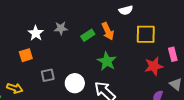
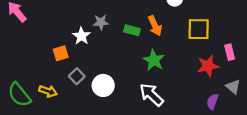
white star: (36, 33) -> (81, 36), moved
green rectangle: (88, 35) -> (132, 30), turned 48
gray square: (48, 75) -> (77, 76), moved, turned -32
white circle: (75, 83) -> (103, 85), moved

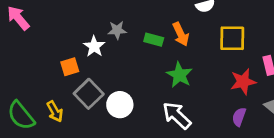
gray square: (77, 76) -> (89, 94), size x1.5
yellow arrow: (48, 91) -> (55, 111), turned 42
purple semicircle: (212, 102) -> (239, 117), moved

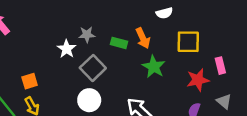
orange square: (70, 67) -> (30, 81), moved
green star: (179, 75) -> (154, 67), moved
gray square: (89, 94) -> (93, 68), moved

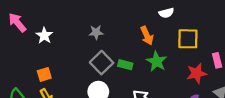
green rectangle: (119, 43) -> (125, 65), moved
white star: (67, 49) -> (44, 36), moved

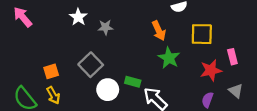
white star: (44, 36) -> (78, 17), moved
gray square: (102, 63) -> (91, 65), moved
green rectangle: (125, 65) -> (133, 82), moved

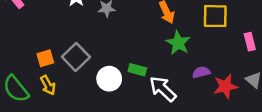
gray square: (91, 65) -> (76, 57), moved
red star: (211, 70) -> (225, 86), moved
purple semicircle: (207, 100) -> (201, 72), moved, turned 56

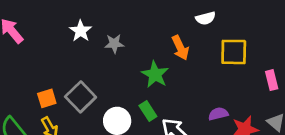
green star: (178, 43) -> (155, 74), moved
green rectangle: (137, 70) -> (148, 111), turned 42

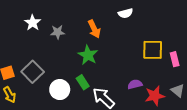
orange arrow: (180, 48) -> (94, 29), moved
yellow square: (234, 52) -> (153, 50), moved

